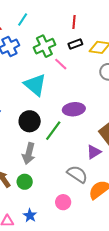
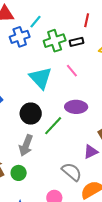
cyan line: (23, 20) -> (35, 22), moved
black rectangle: (75, 44) -> (76, 42), moved
pink line: (61, 64) -> (72, 71), moved

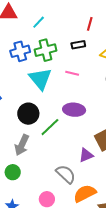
blue cross: (20, 37) -> (20, 51), moved
green cross: (55, 41) -> (45, 50), moved
pink line: (72, 71) -> (72, 73), turned -40

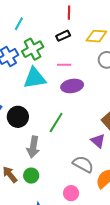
cyan triangle: (40, 79) -> (35, 78), turned -45
purple ellipse: (74, 110) -> (72, 86), moved
black circle: (28, 114) -> (18, 117), moved
purple triangle: (86, 155) -> (98, 141), turned -42

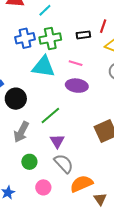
red line: (69, 13) -> (103, 26), moved
purple triangle: (98, 141) -> (57, 141), moved
green circle: (31, 176) -> (29, 162), moved

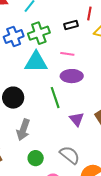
green line: (50, 116) -> (55, 98), moved, turned -60
purple triangle: (57, 141) -> (77, 119), moved

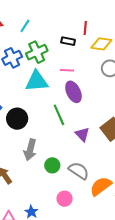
black rectangle: (71, 25) -> (68, 41), turned 32
purple ellipse: (72, 76) -> (73, 92), turned 70
green circle: (36, 158) -> (52, 165), moved

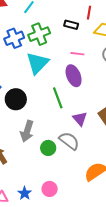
pink line: (67, 70) -> (77, 54), moved
cyan triangle: (37, 81) -> (37, 63), turned -45
gray semicircle: (79, 171) -> (69, 141), moved
pink circle: (65, 199) -> (50, 189), moved

